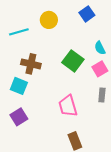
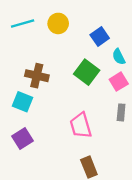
blue square: (87, 14) -> (100, 37), moved
cyan line: (19, 32) -> (23, 23), moved

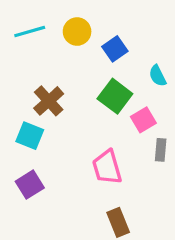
blue square: (100, 37) -> (115, 49), moved
brown cross: (37, 76) -> (49, 101), turned 35
pink square: (119, 82) -> (143, 120), moved

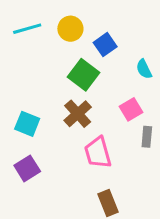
green square: (115, 96) -> (83, 75), moved
brown cross: (49, 101) -> (78, 114), moved

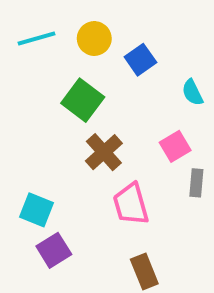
green square: (83, 75) -> (83, 100), moved
cyan square: (27, 124) -> (36, 210), moved
purple square: (27, 168) -> (54, 250), moved

